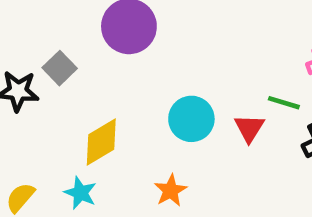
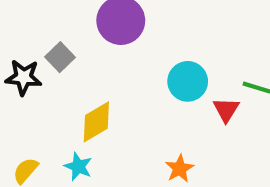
cyan circle: (191, 119) -> (188, 81), moved
orange star: (171, 191) -> (180, 169), moved

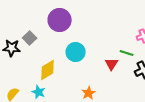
cyan circle: (188, 81) -> (76, 52), moved

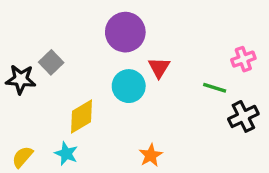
purple circle: (60, 20) -> (125, 32), moved
red triangle: (112, 64) -> (159, 68), moved

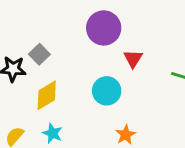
cyan circle: (129, 86) -> (107, 91), moved
yellow diamond: (81, 116) -> (47, 95), moved

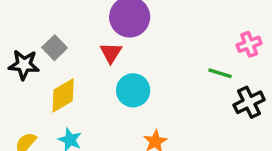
red triangle: (133, 59) -> (111, 53), moved

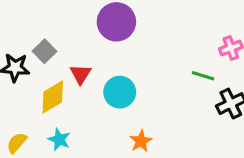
red triangle: (111, 53) -> (80, 74), moved

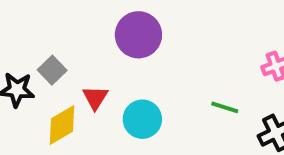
green line: (203, 76) -> (225, 107), moved

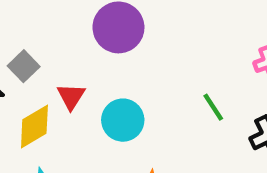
green line: (225, 107) -> (213, 107), turned 40

